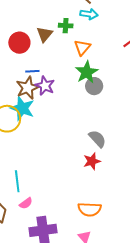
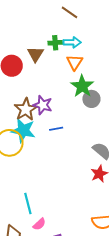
cyan arrow: (89, 14) -> (72, 42), moved
blue line: (32, 71) -> (56, 129), moved

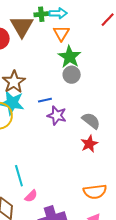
brown triangle: (35, 54) -> (22, 26), size x1.4
gray circle: (91, 99) -> (72, 75), moved
purple star: (43, 105) -> (57, 116), moved

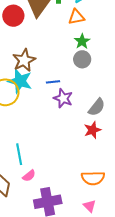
orange triangle: (61, 33) -> (76, 17), turned 42
green star: (70, 57) -> (82, 41), size x0.7
gray semicircle: (91, 121) -> (97, 107), turned 84

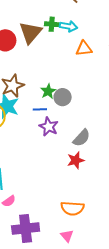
orange triangle: (76, 17) -> (84, 48), moved
green star: (82, 41) -> (48, 91), moved
gray circle: (82, 59) -> (63, 97), moved

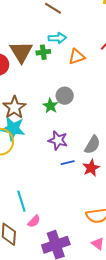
green cross: (52, 24) -> (43, 52), moved
gray circle: (63, 97) -> (65, 96), moved
blue line: (40, 109) -> (68, 163), moved

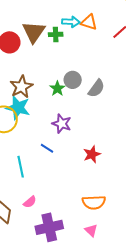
orange triangle: (77, 57) -> (89, 22), moved, turned 30
gray semicircle: (92, 145) -> (96, 88), moved
blue line: (68, 163) -> (47, 148), moved, turned 40
cyan line: (21, 201) -> (21, 167), moved

